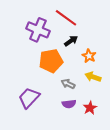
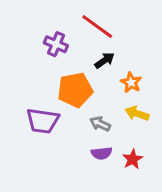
purple cross: (38, 30) -> (56, 44), size x0.7
purple trapezoid: (29, 98) -> (43, 121), moved, turned -125

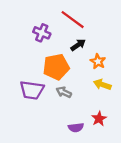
gray arrow: (100, 124) -> (64, 92), moved
purple semicircle: (102, 153) -> (76, 127), moved

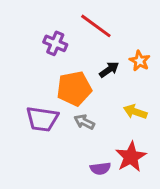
black arrow: (78, 45) -> (109, 70), moved
orange star: (98, 61) -> (140, 61), moved
red star: (99, 119) -> (131, 157), size x1.5

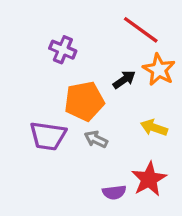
red line: (96, 26) -> (141, 30), moved
orange star: (140, 61) -> (159, 70), size x1.4

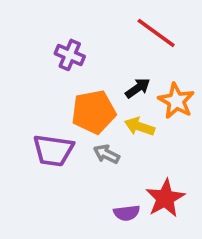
orange star: (159, 70) -> (176, 101), moved
yellow arrow: (154, 128) -> (140, 127), moved

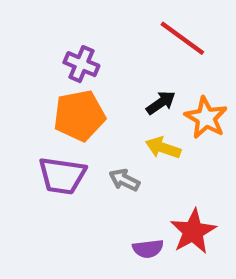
orange pentagon: (94, 112) -> (79, 116), moved

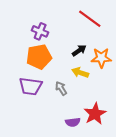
orange star: (206, 118) -> (101, 58), turned -30
gray arrow: (124, 180) -> (61, 88), turned 32

